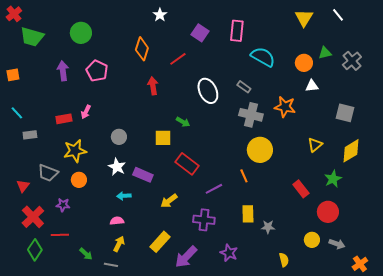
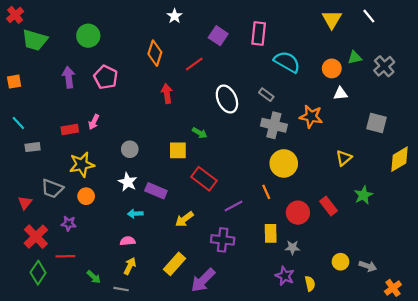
yellow diamond: (351, 151) -> (399, 159), moved
red circle: (328, 212) -> (298, 213), moved
purple star: (229, 253) -> (285, 276), moved

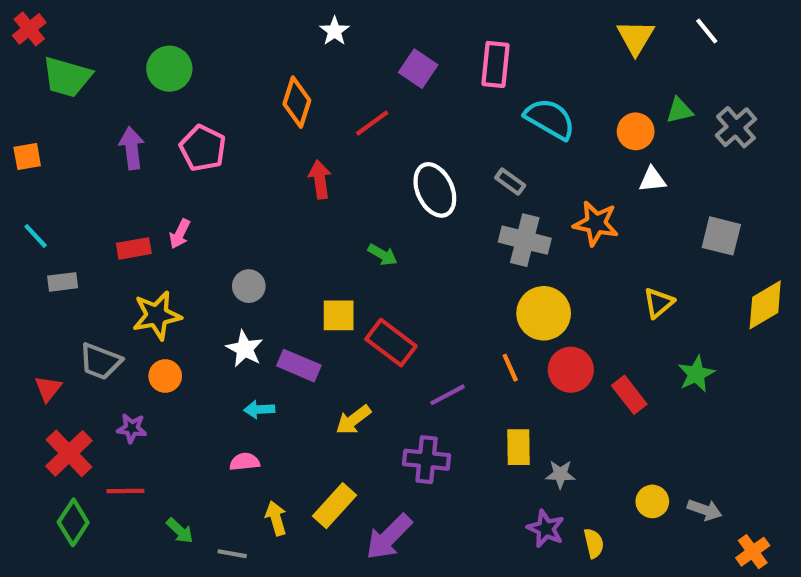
yellow square: (178, 150) -> (339, 315), moved
red circle: (298, 213) -> (571, 370), moved
yellow arrow: (130, 266) -> (276, 518), moved, turned -42

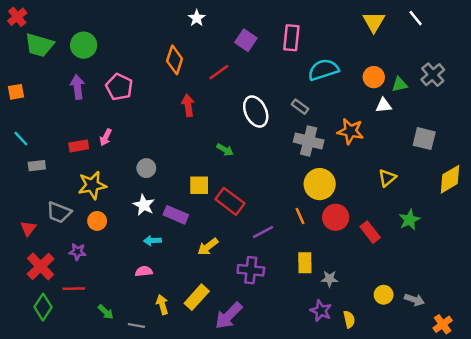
green circle: (169, 69) -> (84, 45), moved
green triangle: (679, 110) -> (400, 84), moved
cyan semicircle: (550, 119) -> (323, 70), turned -48

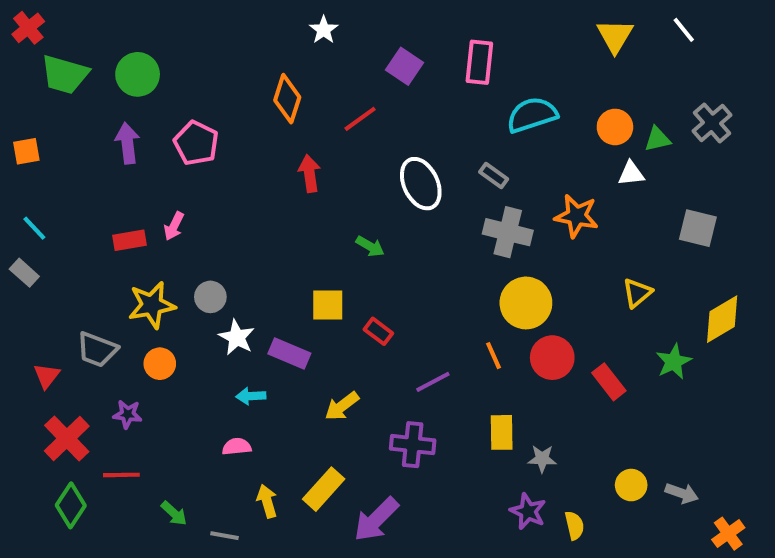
gray rectangle: (37, 166) -> (24, 273), moved, turned 49
gray circle: (146, 168) -> (210, 297), moved
yellow diamond: (450, 179) -> (722, 319), moved
red rectangle: (230, 201) -> (378, 331), size x0.6

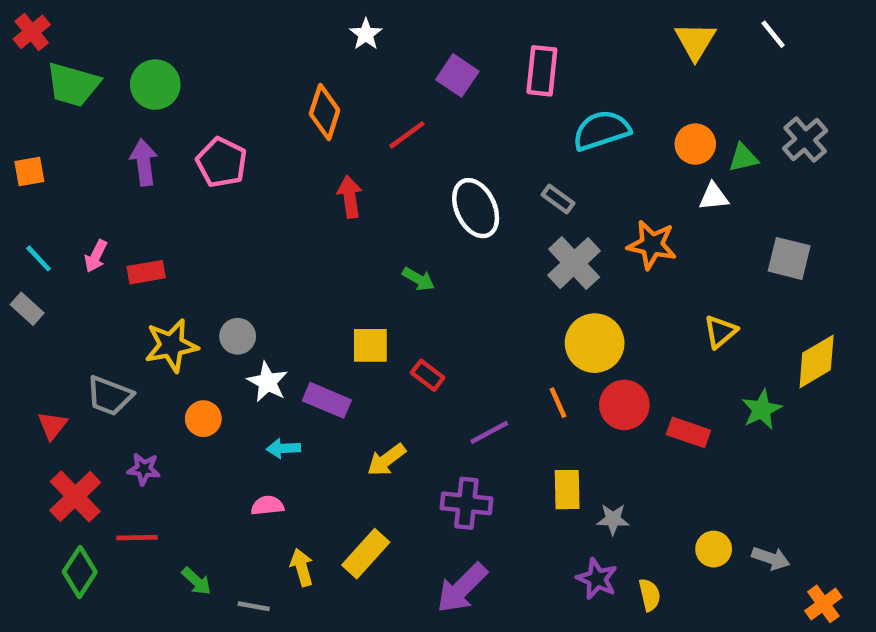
pink arrow: (174, 226) -> (96, 256), moved
gray cross: (508, 232) -> (574, 263), turned 33
orange circle: (160, 364) -> (203, 419), moved
red rectangle: (609, 382) -> (688, 432), turned -33
purple arrow: (376, 519) -> (462, 588), moved

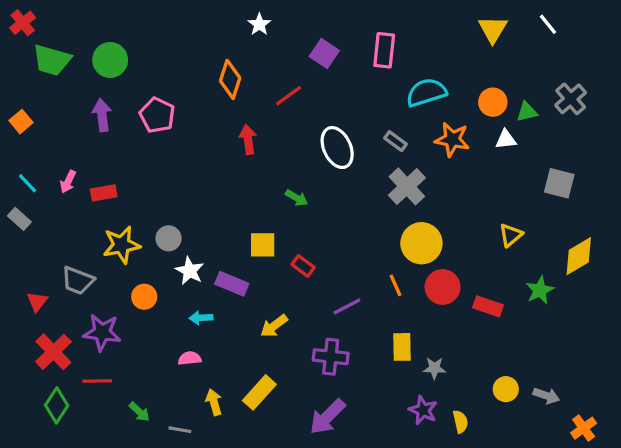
orange square: (29, 172) -> (21, 122), turned -30
orange star: (652, 245) -> (452, 139), moved
purple star: (144, 469) -> (102, 332), size x1.6

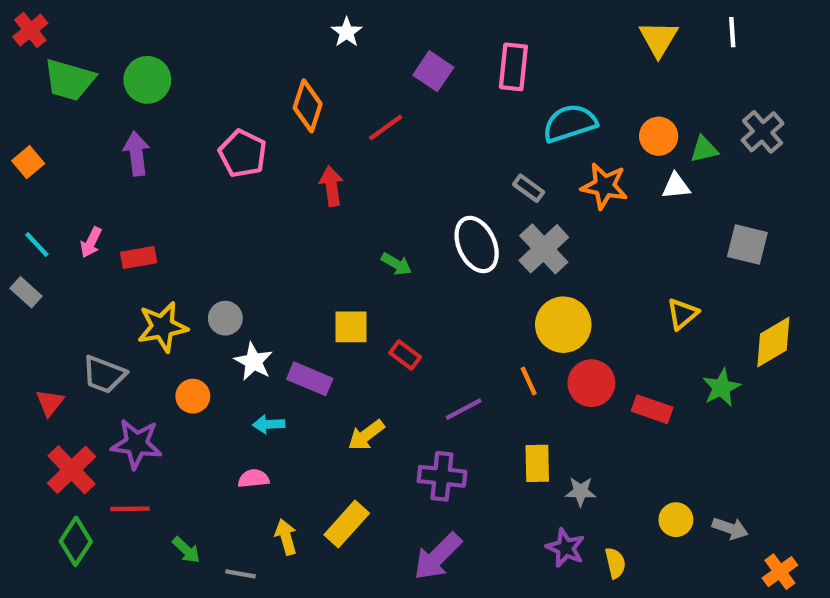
white line: (548, 24) -> (732, 32), turned 35
pink pentagon: (157, 115) -> (243, 154), moved
white ellipse: (337, 148) -> (477, 245), moved

